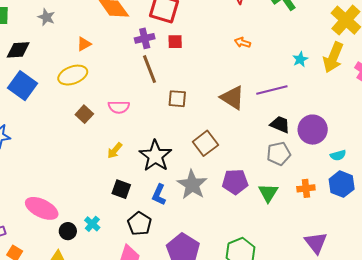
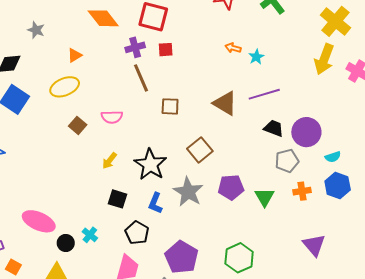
cyan star: (300, 59) -> (256, 57), moved
gray pentagon: (279, 154) -> (287, 161), moved

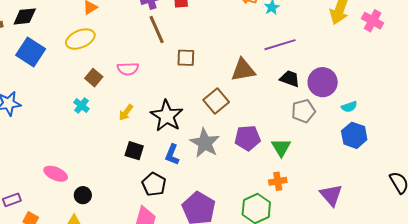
brown triangle: (225, 103) -> (243, 70), moved, turned -40
orange cross: (302, 191) -> (278, 181), moved
pink ellipse: (39, 221) -> (56, 174), size x0.7
cyan cross: (90, 235) -> (81, 106), moved

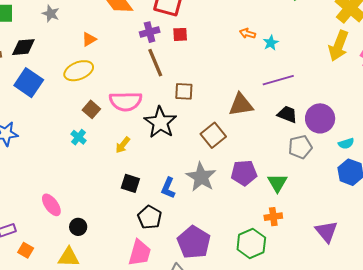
pink semicircle: (128, 69) -> (126, 101), size x1.5
black star: (167, 116) -> (160, 122), moved
pink ellipse: (56, 174) -> (51, 205), turned 30

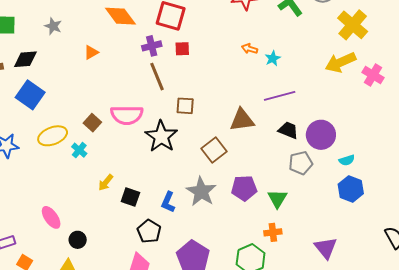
yellow arrow: (339, 46) -> (340, 62), turned 44
yellow ellipse: (79, 71) -> (53, 136), moved
yellow arrow: (123, 145) -> (106, 183), moved

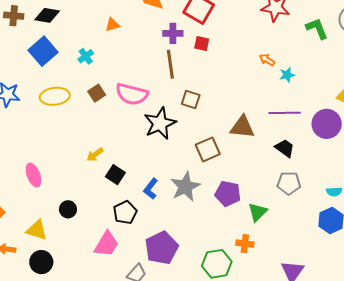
purple circle: (321, 135) -> (327, 124), moved
cyan cross: (79, 150) -> (86, 56), moved
black circle: (78, 240) -> (68, 209), moved

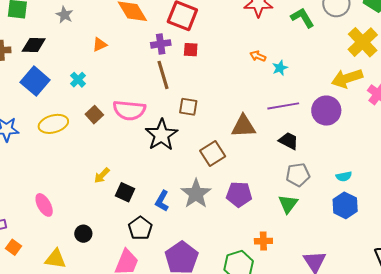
green triangle: (257, 212) -> (288, 204), moved

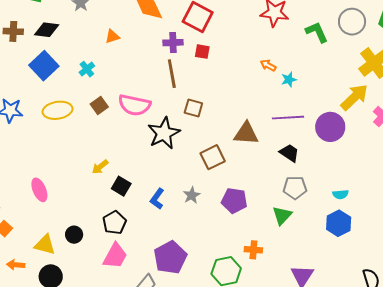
yellow arrow: (347, 78) -> (354, 97), turned 148
gray star: (196, 194) -> (192, 195), size x0.6
black pentagon: (140, 228) -> (114, 223), moved
black circle: (83, 234) -> (74, 235), moved

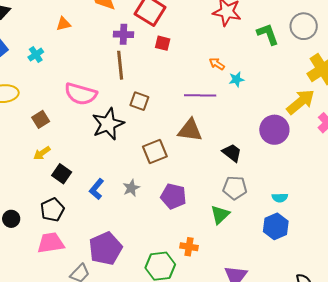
red square: (202, 52) -> (163, 43), moved
brown square: (99, 105) -> (41, 119), moved
purple line: (288, 118) -> (200, 95), moved
pink trapezoid: (115, 256) -> (51, 243), turned -132

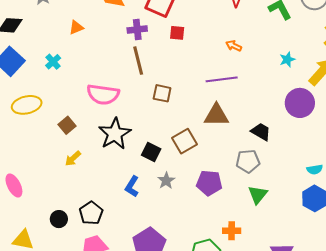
cyan star: (236, 79) -> (287, 60), moved
black star: (108, 124) -> (115, 134), moved
black square: (62, 174) -> (151, 152), moved
gray pentagon: (235, 188) -> (248, 161), moved
black circle: (11, 219) -> (59, 219), moved

